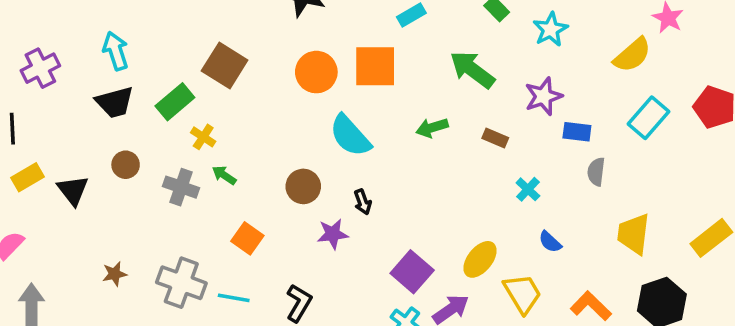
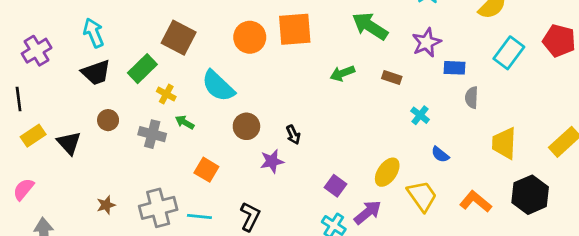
cyan semicircle: (350, 136) -> (218, 86), moved
purple square: (412, 272) -> (336, 186), size x0.7
gray cross: (181, 283) -> (158, 208), turned -30

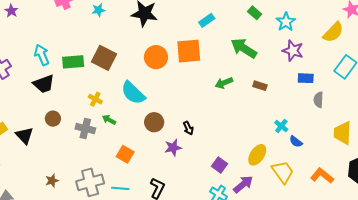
purple star: (426, 43) -> (293, 51), moved, turned -30
green rectangle: (142, 69) -> (73, 62), moved, turned 40
cyan cross: (420, 115) -> (281, 126), moved

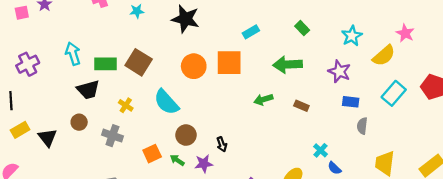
cyan star: (286, 22) -> (352, 36), moved
green arrow: (244, 48) -> (288, 65), turned -40
black trapezoid: (44, 84) -> (88, 90), moved
green arrow: (109, 120) -> (177, 160), moved
orange square: (125, 154) -> (152, 154), moved, turned 30

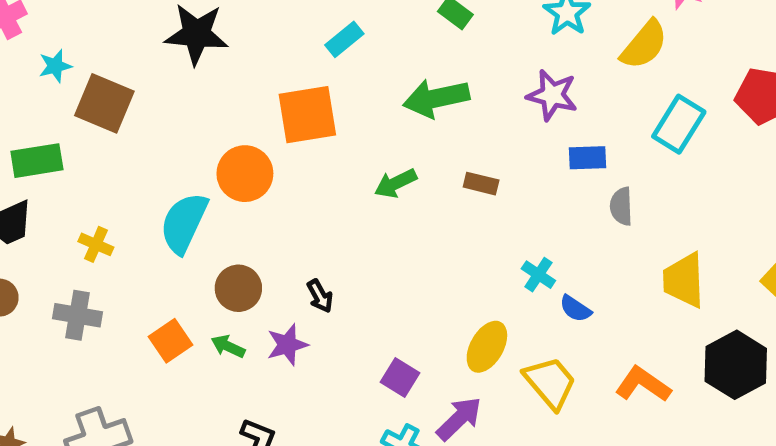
cyan star: (137, 11) -> (55, 66), moved
brown square: (139, 62) -> (104, 103), moved
orange circle: (194, 66) -> (245, 174), moved
cyan semicircle: (166, 102) -> (184, 223), turned 76

